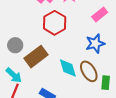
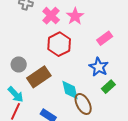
blue star: (95, 43) -> (99, 67), turned -30
brown ellipse: (89, 71) -> (83, 104), moved
green rectangle: (106, 83) -> (108, 87), moved, turned 40

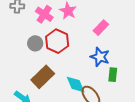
gray circle: (19, 64) -> (35, 43), moved
green rectangle: (108, 87) -> (113, 75), turned -32

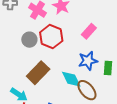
pink rectangle: (101, 28) -> (89, 31), moved
blue star: (100, 57) -> (88, 61), moved, turned -30

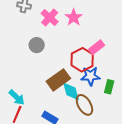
red hexagon: (51, 37) -> (82, 60), moved
brown rectangle: (38, 73) -> (58, 80), moved

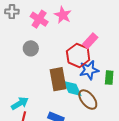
brown rectangle: (58, 80) -> (58, 79), turned -55
cyan arrow: (17, 97) -> (20, 103), turned -66

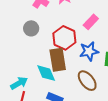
red hexagon: (78, 55) -> (64, 38), moved
cyan diamond: (72, 88) -> (46, 73), moved

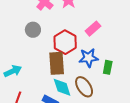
cyan diamond: (46, 73) -> (62, 87), moved
cyan arrow: (19, 83) -> (13, 71), moved

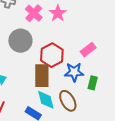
pink rectangle: (93, 29) -> (88, 50), moved
gray circle: (33, 30) -> (20, 41), size x1.5

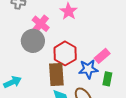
pink cross: (34, 13) -> (41, 24), moved
pink rectangle: (88, 50) -> (102, 56), moved

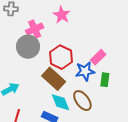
pink cross: (41, 24) -> (35, 29), turned 30
brown rectangle: (56, 75) -> (54, 79), turned -40

